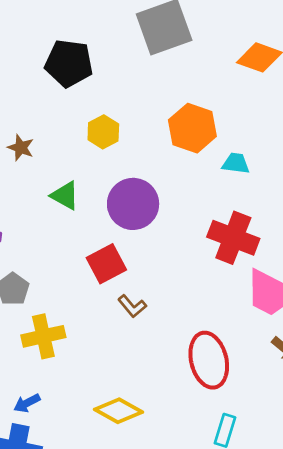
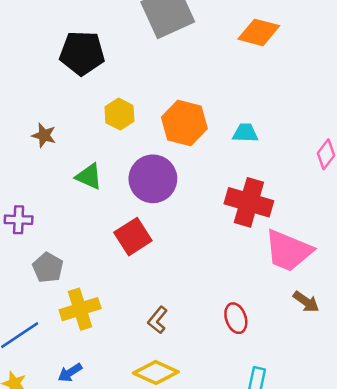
orange hexagon: (192, 128) -> (184, 123), moved
brown L-shape: (132, 306) -> (158, 320), moved, turned 84
red ellipse: (209, 360) -> (236, 318), size x0.6

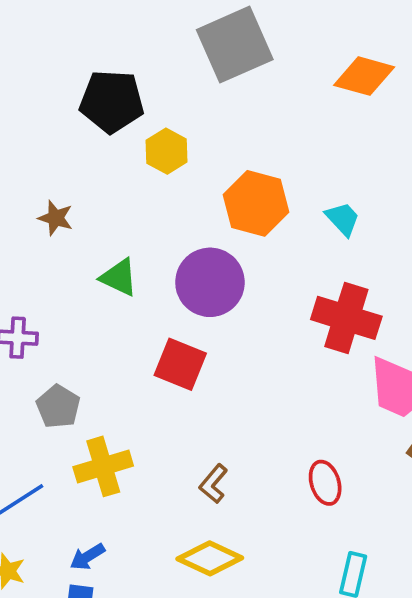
yellow hexagon: (119, 114) -> (167, 151), moved
cyan trapezoid: (245, 133) -> (343, 219), turned 44
red square: (133, 237) -> (180, 364), turned -36

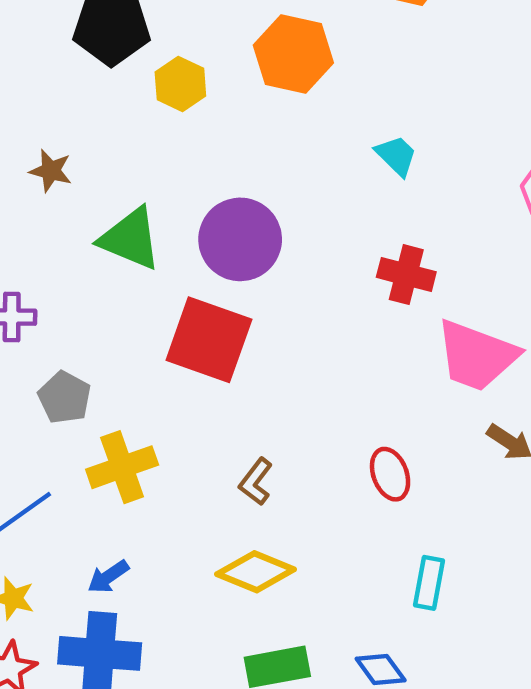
orange hexagon: (256, 203) -> (293, 54), moved
green triangle: (119, 277) -> (130, 239), size x1.4
red cross: (346, 318) -> (406, 275), size x0.7
red square: (180, 364) -> (209, 340), size x1.4

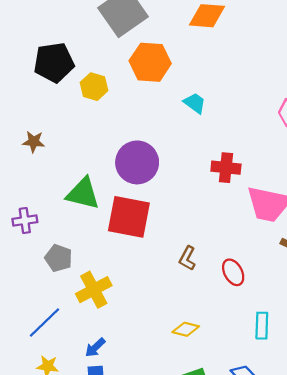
cyan trapezoid: (396, 156) -> (195, 103), moved
green triangle: (130, 239) -> (83, 194), moved
brown L-shape: (256, 482) -> (187, 258), moved
yellow diamond: (256, 572) -> (186, 329), moved, size x0.7

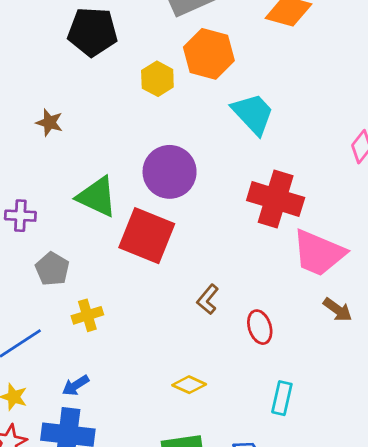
yellow hexagon: (94, 87) -> (157, 79), moved
cyan trapezoid: (195, 103) -> (253, 114), size x1.6
red cross: (226, 168) -> (276, 199), size x1.5
yellow cross: (94, 290) -> (87, 315), size x0.7

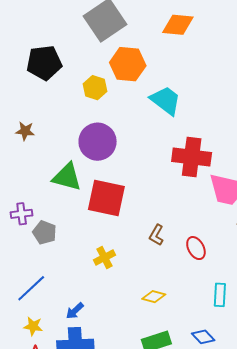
purple circle: (170, 172) -> (98, 142), moved
purple cross: (20, 216) -> (22, 214), moved
yellow cross: (87, 315) -> (104, 258), moved

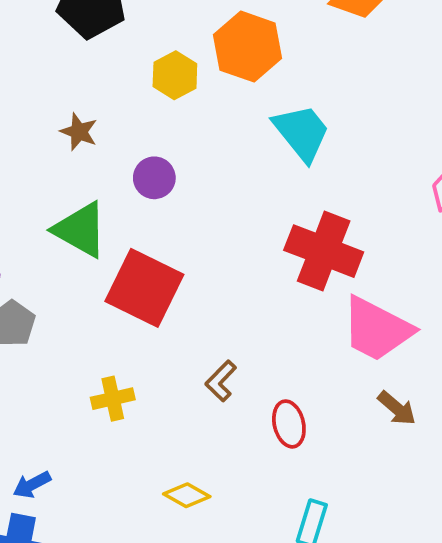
brown star: (25, 131) -> (79, 132), moved
purple circle: (98, 142) -> (154, 178), size x0.6

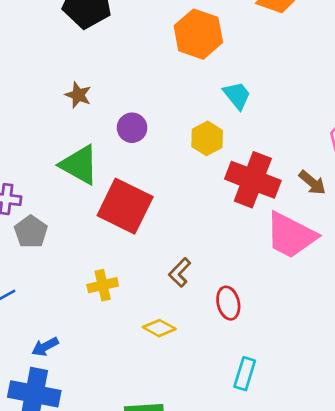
yellow hexagon: (175, 75) -> (207, 138), moved
cyan trapezoid: (302, 133) -> (237, 95), size x0.7
brown arrow: (397, 408) -> (312, 183), moved
yellow diamond: (187, 495) -> (159, 328), moved

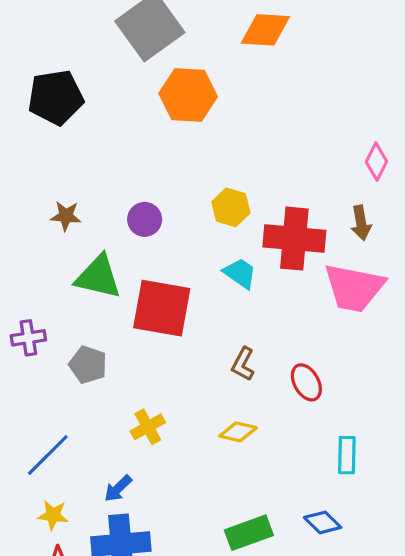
brown star: (78, 95) -> (66, 216), moved
cyan trapezoid: (237, 95) -> (240, 273), moved
brown arrow: (312, 183) -> (361, 223), turned 56
gray pentagon: (31, 232) -> (88, 365), moved
yellow cross: (103, 285) -> (148, 427), moved

